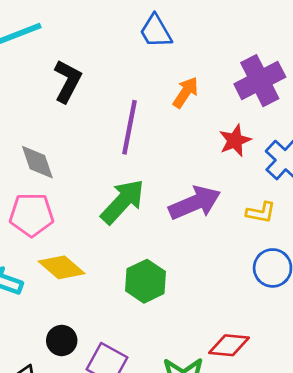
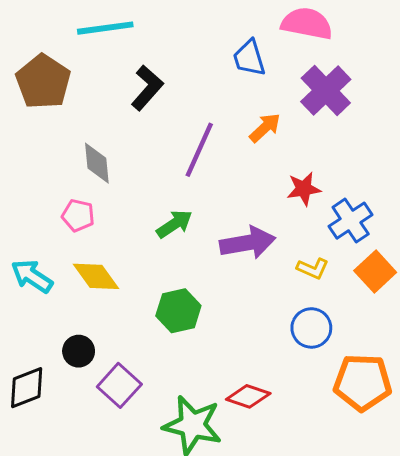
purple cross: (260, 81) -> (326, 90), moved, turned -30
green arrow: (123, 202) -> (174, 224), size x0.7
pink pentagon: (32, 215) -> (78, 215), size x0.7

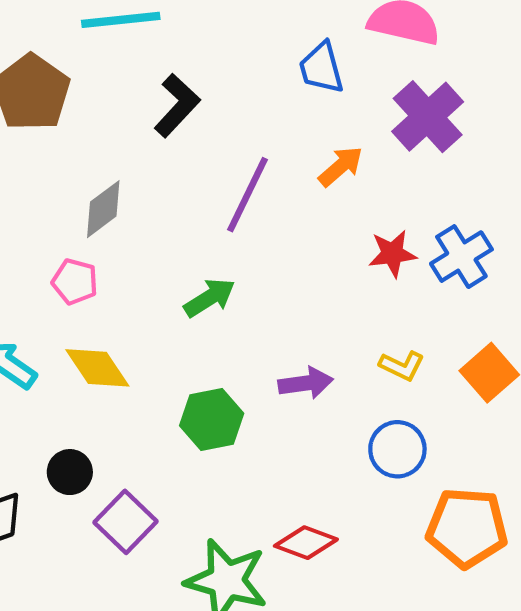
gray diamond: (97, 163) -> (103, 209), turned 57
blue cross: (351, 221) -> (461, 257), moved
purple arrow: (248, 243) -> (306, 383), moved, size x0.7

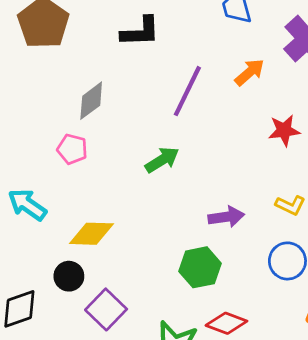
black L-shape: (177, 105) -> (140, 32), turned 45
yellow diamond: (97, 368) -> (91, 234), moved, turned -54
green hexagon: (212, 420) -> (200, 267), moved

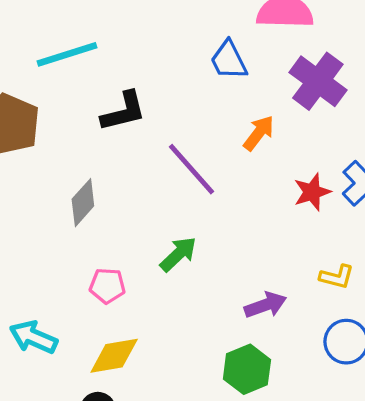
purple line: (187, 91) -> (191, 169), turned -56
pink pentagon: (72, 149) -> (107, 286), moved

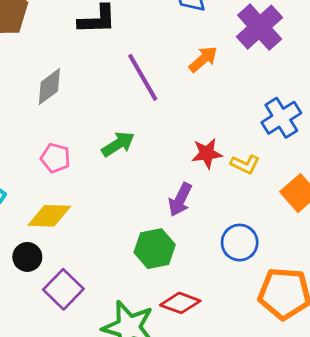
red star: (312, 192) -> (207, 153), moved
yellow L-shape: (337, 277) -> (245, 164), moved
purple arrow: (265, 305) -> (180, 200), turned 124

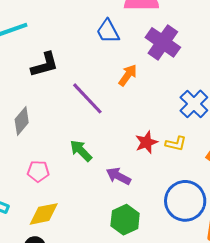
green arrow: (118, 144) -> (81, 151), turned -90
purple arrow: (180, 200) -> (118, 176), moved, turned 105
blue circle: (240, 243) -> (185, 201), size x1.5

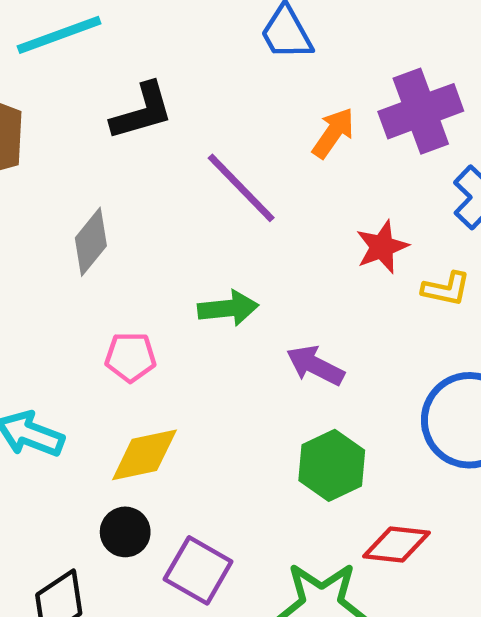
purple cross: (163, 42) -> (421, 111), moved, turned 36
red star: (146, 142) -> (382, 247), moved
green arrow: (81, 151) -> (228, 308), turned 130

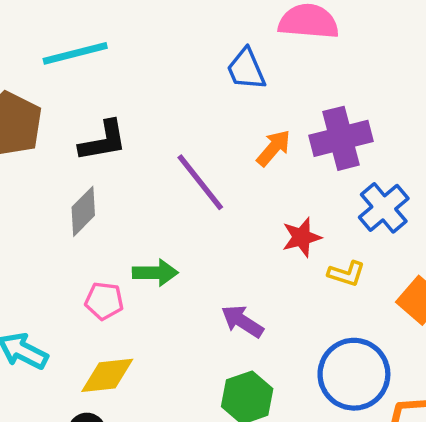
black L-shape: (142, 111) -> (103, 141), moved
green arrow: (228, 308) -> (155, 273), moved

